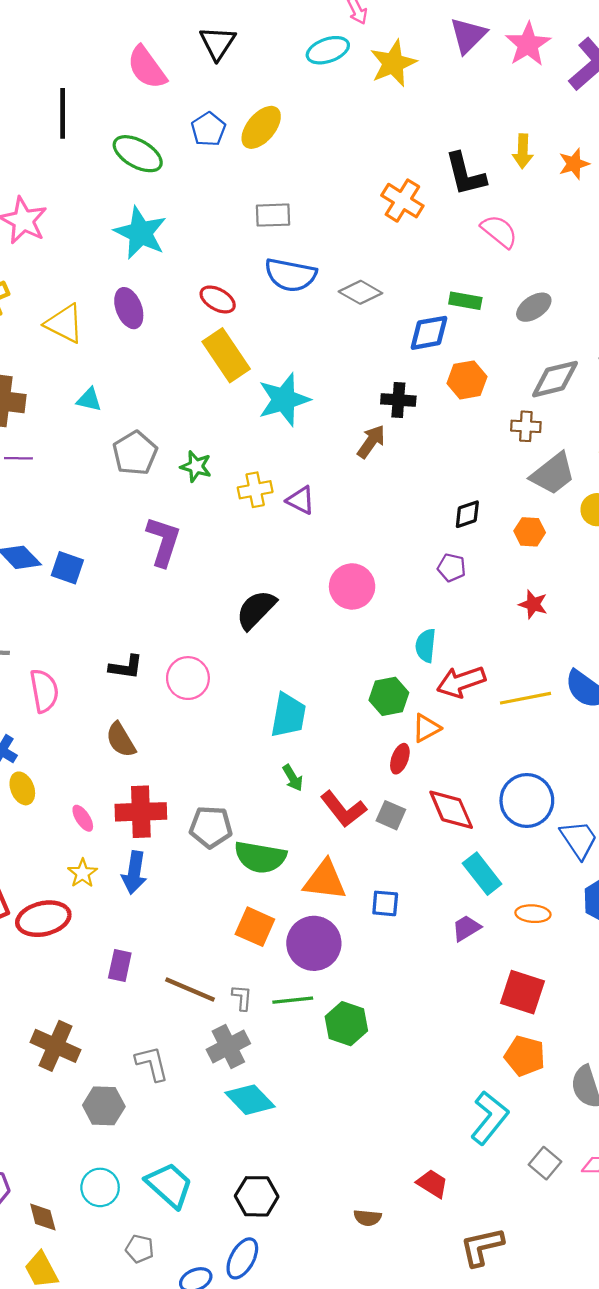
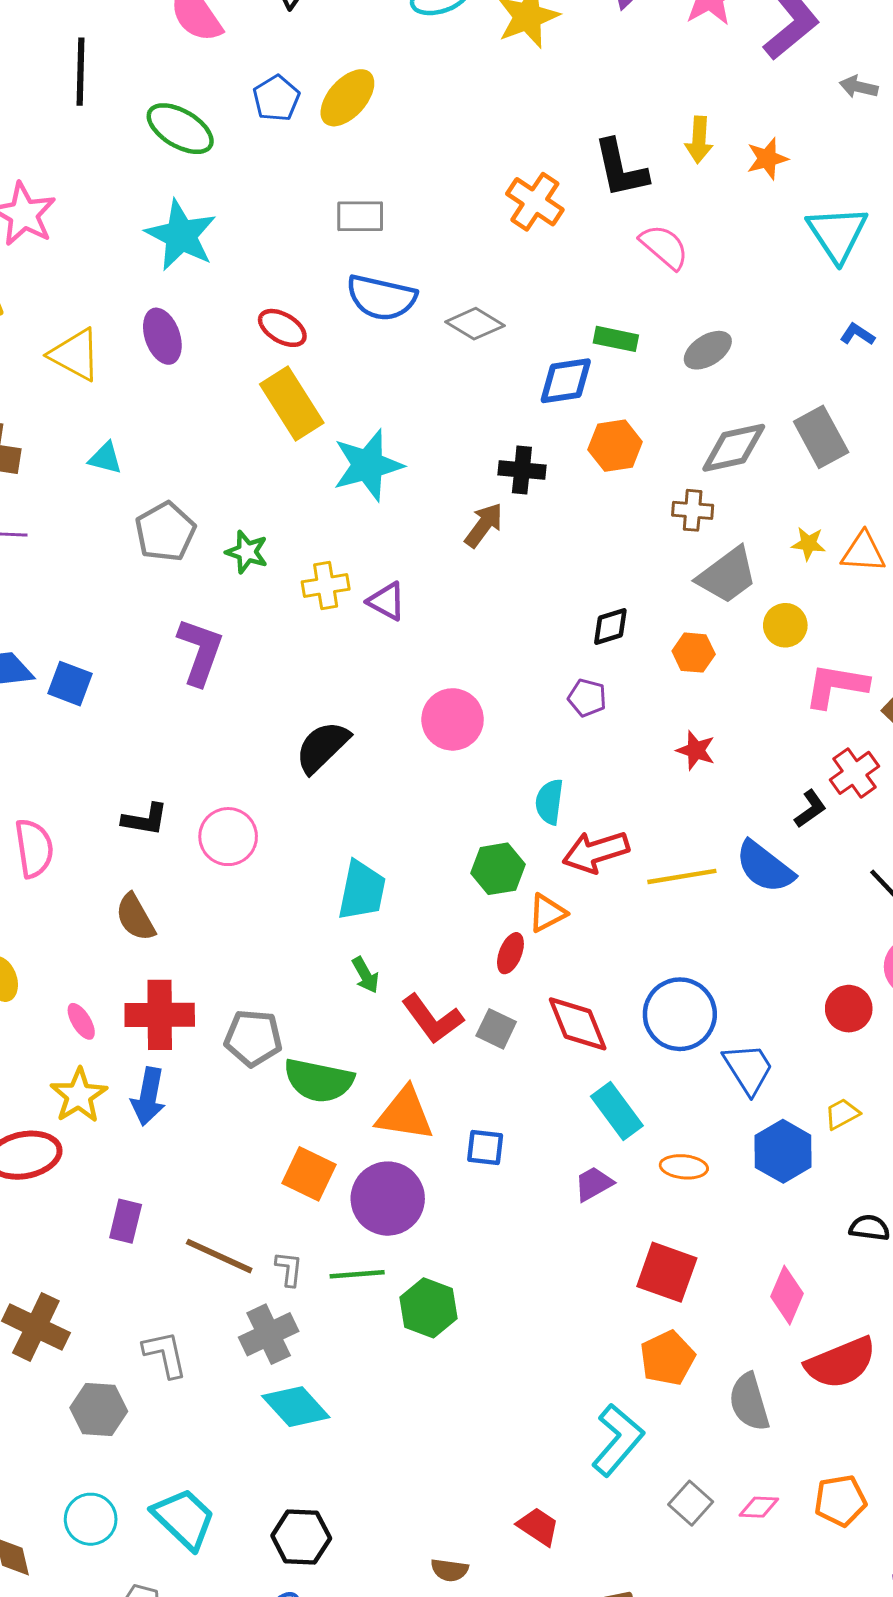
yellow star: (82, 873) -> (79, 1095), size x1.4
orange pentagon: (525, 1056) -> (667, 1358), turned 30

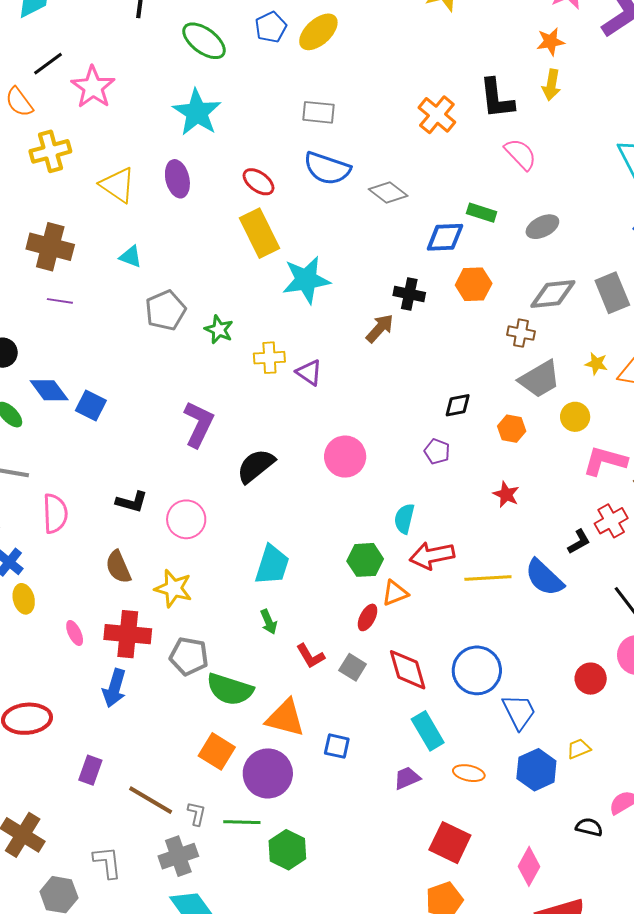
orange star: (767, 159) -> (551, 42), moved
purple L-shape: (200, 652) -> (199, 424), moved
red L-shape: (432, 1019) -> (310, 656), size x0.7
yellow star: (79, 1095) -> (173, 588), moved, turned -30

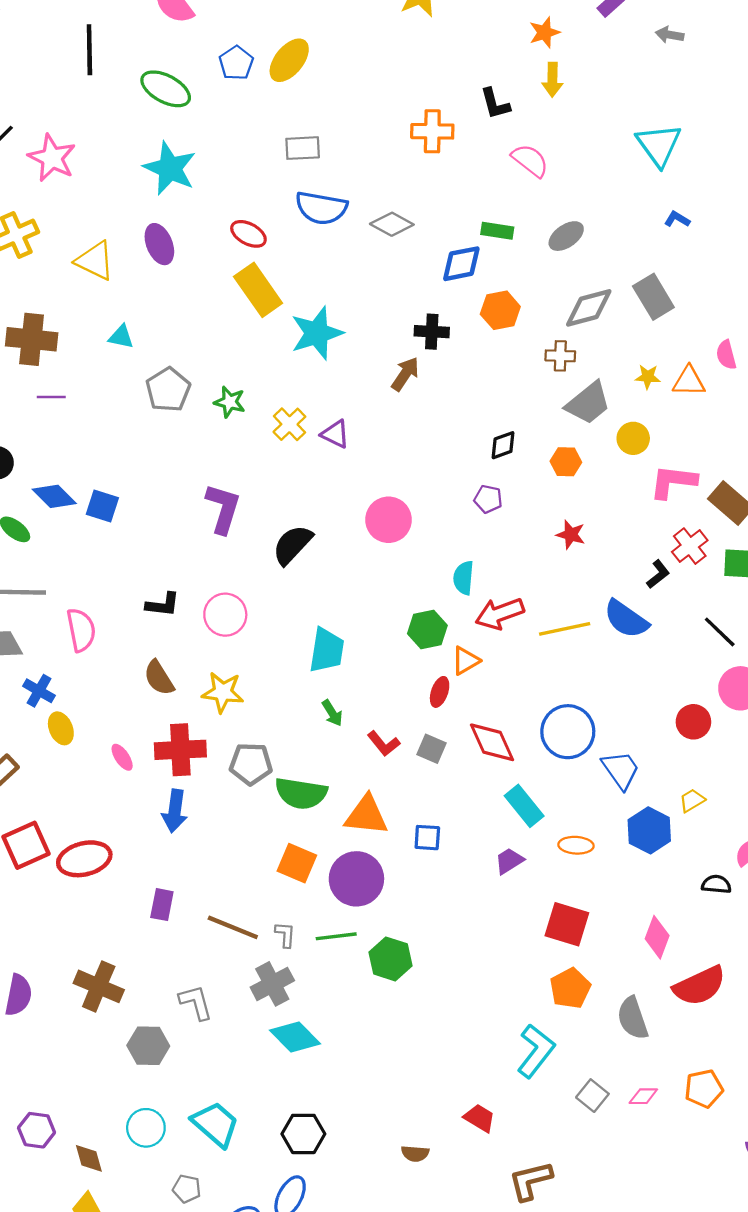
black L-shape: (497, 99) -> (495, 104), size x0.7
orange cross: (437, 115) -> (432, 131), turned -30
yellow cross: (269, 358) -> (289, 424), turned -32

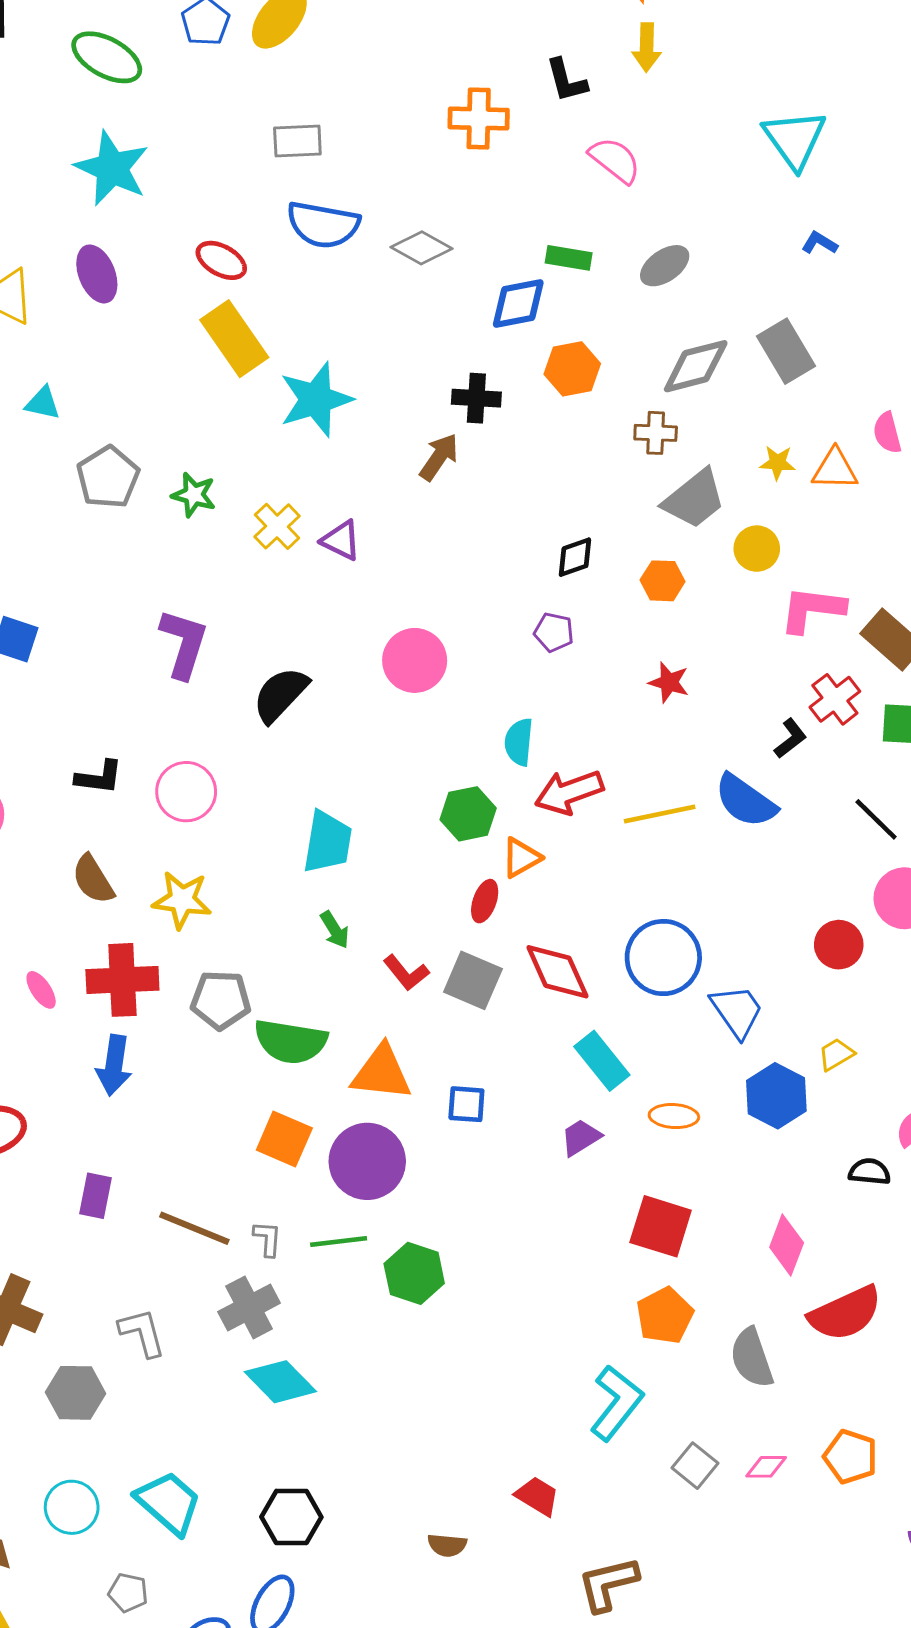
gray square: (431, 749) -> (473, 980), size x1.4
orange pentagon: (704, 1089) -> (851, 1457), turned 30

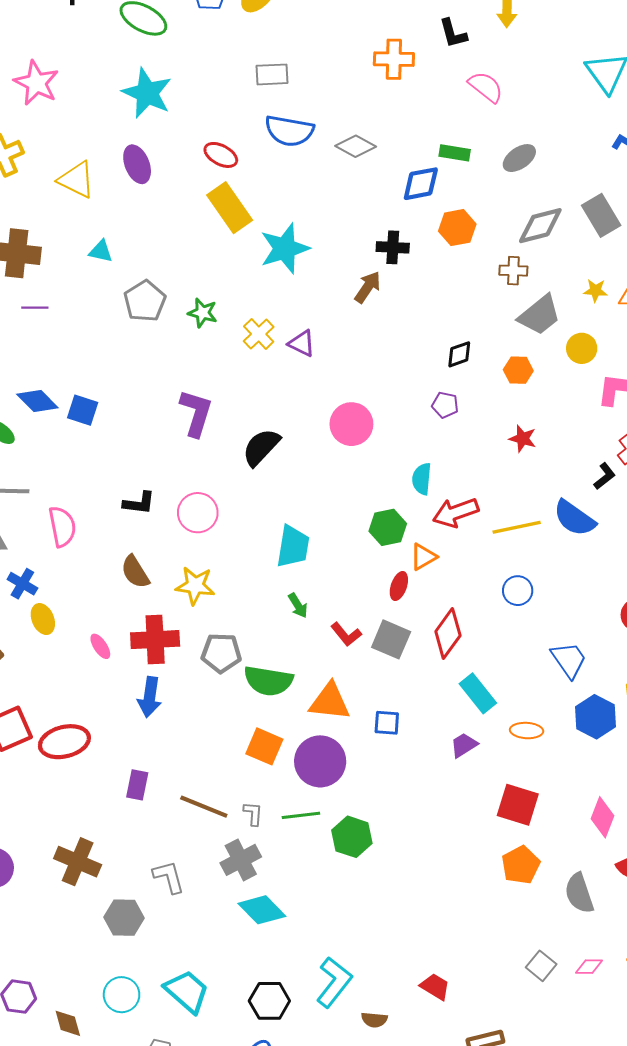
blue circle: (663, 958) -> (518, 591), moved, size x0.6
red diamond: (557, 972) -> (448, 634), turned 60
cyan L-shape: (616, 1403) -> (334, 982), moved

